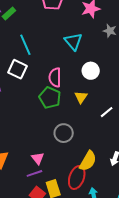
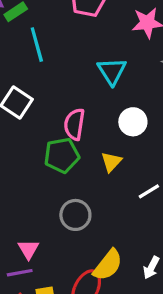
cyan line: (25, 45) -> (37, 45), moved
green pentagon: (50, 98) -> (62, 155), turned 30

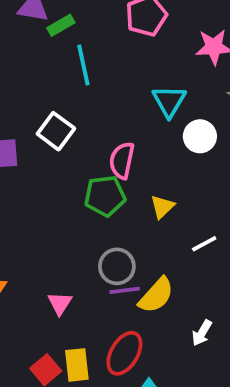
white circle: (133, 122) -> (200, 136), moved
yellow semicircle: (108, 265) -> (156, 295), moved
purple line: (20, 273) -> (125, 290), moved

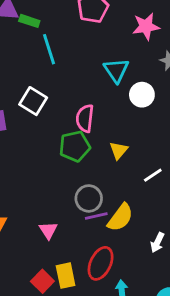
green rectangle: (61, 25) -> (29, 21), turned 54

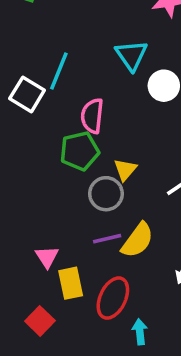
cyan line: (49, 49) -> (59, 71), moved, turned 40
yellow triangle: (119, 150) -> (125, 170), moved
gray circle: (89, 198) -> (106, 194), moved
yellow rectangle: (66, 276) -> (71, 283), moved

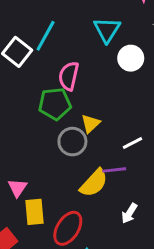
purple line: (107, 239) -> (114, 170), moved

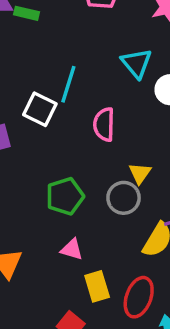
green pentagon: (55, 104) -> (65, 196), moved
pink triangle: (18, 188) -> (72, 249), moved, turned -36

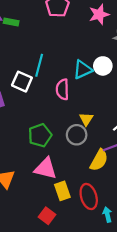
cyan triangle: (137, 63) -> (83, 70), moved, turned 48
pink triangle: (72, 249) -> (46, 168), size x1.6
red ellipse: (139, 297) -> (89, 197), turned -35

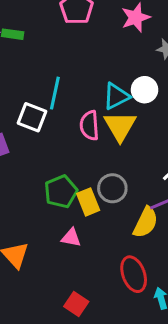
yellow triangle: (86, 119) -> (120, 126), moved, size x1.6
pink triangle: (46, 168) -> (71, 238), size x0.6
yellow rectangle: (62, 191) -> (88, 202), moved

